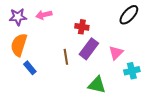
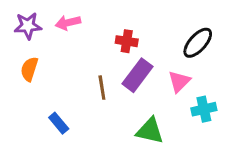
black ellipse: (129, 15) -> (198, 43), moved
orange semicircle: (19, 45) -> (29, 69), size x0.7
blue rectangle: (30, 68) -> (59, 123), moved

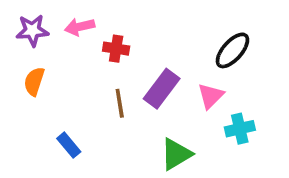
red cross: (127, 41) -> (116, 49), moved
green triangle: (150, 131) -> (176, 154), turned -44

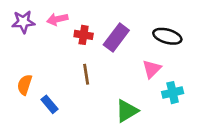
black ellipse: (232, 50) -> (167, 36), turned 64
orange semicircle: (34, 81) -> (25, 85), moved
purple rectangle: (162, 89) -> (116, 38), moved

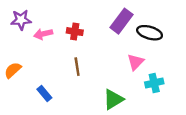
pink arrow: (57, 19) -> (43, 34), moved
purple rectangle: (116, 38) -> (121, 21), moved
orange semicircle: (25, 85) -> (13, 70), moved, turned 30

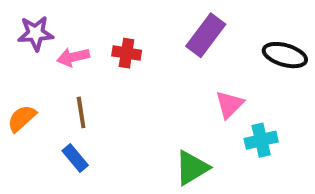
black ellipse: (150, 33) -> (285, 55), moved
brown line: (77, 67) -> (81, 112), moved

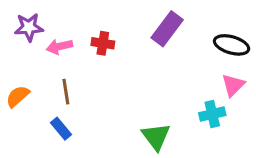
pink triangle: (229, 105) -> (233, 85), moved
green triangle: (192, 168) -> (156, 137), turned -36

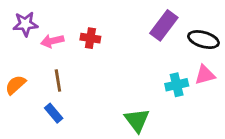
purple rectangle: (167, 29) -> (164, 25), moved
pink triangle: (233, 85) -> (205, 75), turned 30
cyan cross: (212, 114) -> (177, 85), moved

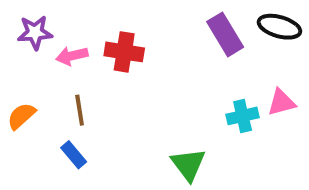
purple rectangle: (164, 25) -> (225, 34), turned -68
red cross: (90, 38) -> (124, 52), size x1.4
black ellipse: (203, 40) -> (279, 27), moved

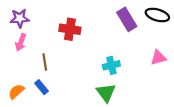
pink arrow: (72, 56) -> (21, 42), moved, turned -56
orange semicircle: (21, 116) -> (16, 92), moved
cyan cross: (243, 116) -> (111, 65), moved

